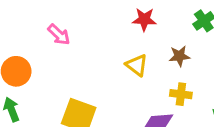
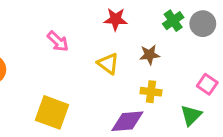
pink arrow: (59, 35) -> (58, 41), moved

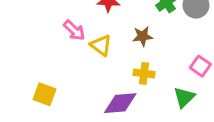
pink arrow: (58, 41) -> (74, 30), moved
yellow square: (52, 112) -> (45, 94), size x0.7

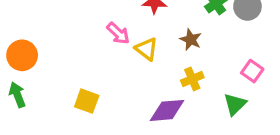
brown star: (143, 36) -> (191, 40), turned 30
yellow cross: (144, 73) -> (192, 79), turned -30

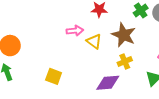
pink arrow: (118, 33) -> (75, 31), turned -49
brown star: (191, 40) -> (124, 35), size x1.6

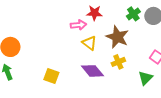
pink arrow: (75, 31) -> (78, 25), moved
purple diamond: (108, 83) -> (92, 71), moved, turned 55

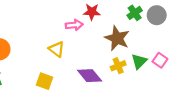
yellow triangle: (89, 43) -> (57, 49), moved
green triangle: (145, 78) -> (139, 61), moved

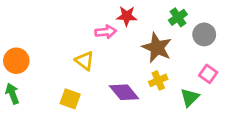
gray circle: (157, 15) -> (204, 34), moved
green triangle: (139, 61) -> (190, 98), moved

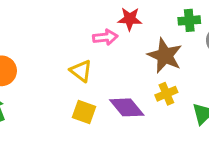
green cross: (178, 17) -> (189, 20), turned 30
yellow square: (70, 99) -> (84, 112), moved

